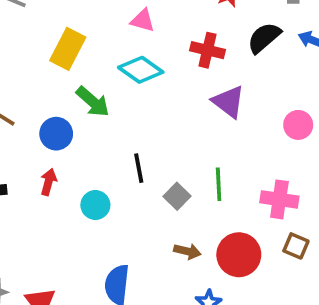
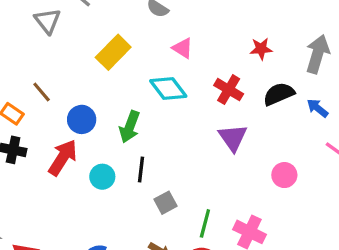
green arrow: (93, 102) -> (130, 127), moved, turned 52
red arrow: (48, 182) -> (63, 158), size x1.6
green line: (219, 184) -> (205, 223), moved
cyan circle: (95, 205) -> (102, 177), moved

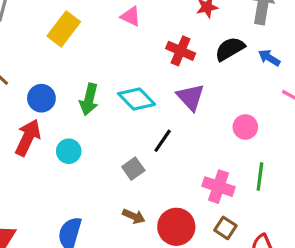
cyan diamond: (168, 89) -> (137, 99), moved
black line: (141, 170) -> (163, 141), moved, turned 35
green line: (205, 223) -> (260, 176), moved

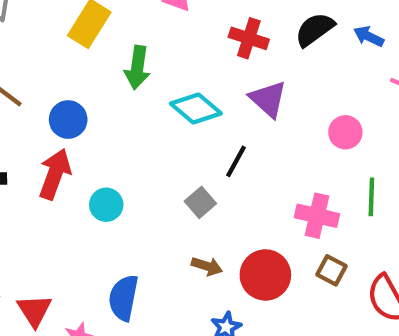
green arrow: (89, 99) -> (137, 68), moved
cyan circle: (69, 151) -> (106, 205), moved

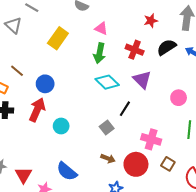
green arrow: (137, 68) -> (99, 53), moved
pink cross: (317, 216) -> (151, 139), moved
blue semicircle: (123, 298) -> (67, 171), turned -65

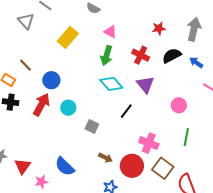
cyan circle: (61, 126) -> (68, 108), moved
gray square: (107, 128) -> (92, 127), moved, turned -32
brown square: (168, 164) -> (163, 168), size x1.5

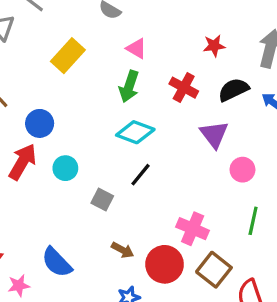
cyan diamond: (111, 84) -> (135, 132), turned -30
purple triangle: (145, 85) -> (214, 134), moved
black line: (126, 111) -> (140, 175), moved

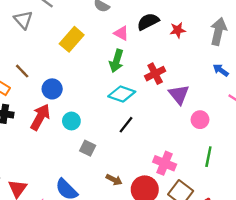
red cross: (184, 88) -> (155, 74), moved, turned 36
black semicircle: (233, 90) -> (148, 22), moved
gray square: (102, 200) -> (88, 148), moved

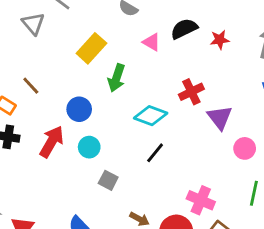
green arrow: (117, 61) -> (116, 78), moved
blue circle: (52, 89) -> (79, 109), moved

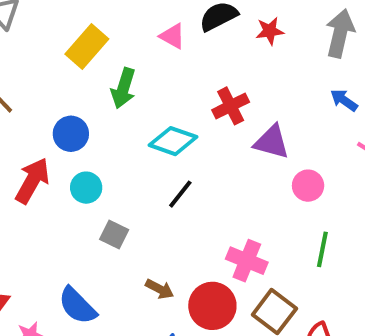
purple triangle: (220, 117) -> (272, 142), turned -36

